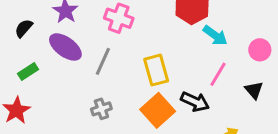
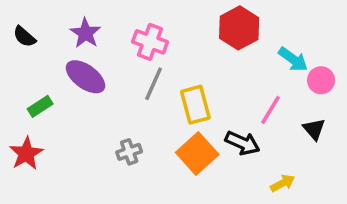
black semicircle: (24, 28) -> (24, 37), moved, turned -90
cyan arrow: (215, 35) -> (293, 59), moved
gray line: (103, 61) -> (154, 84), moved

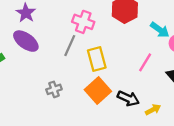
pink cross: (150, 42) -> (83, 22), moved
black arrow: (243, 143) -> (128, 98), moved

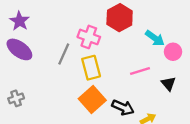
pink cross: (83, 22) -> (89, 37), moved
pink line: (145, 62) -> (140, 71), turned 42
gray cross: (54, 89) -> (16, 98), moved

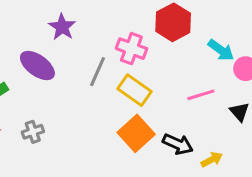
purple star: (19, 21) -> (62, 27), moved
yellow rectangle: (91, 68) -> (135, 90), turned -40

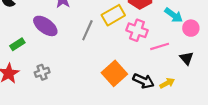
pink cross: (131, 49) -> (137, 30), moved
yellow rectangle: (135, 90) -> (113, 15), moved, turned -65
yellow arrow: (212, 160) -> (167, 83), moved

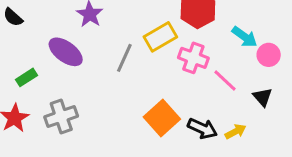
pink line: (160, 46) -> (225, 80), turned 60
gray cross: (42, 72) -> (61, 117), size x1.5

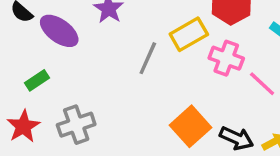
purple ellipse: (66, 52) -> (59, 31), moved

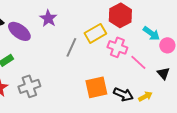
orange square: (190, 126) -> (96, 87), turned 30

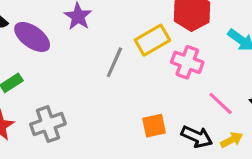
pink line: (138, 62) -> (221, 103), moved
orange square: (96, 87) -> (154, 126), size x0.7

